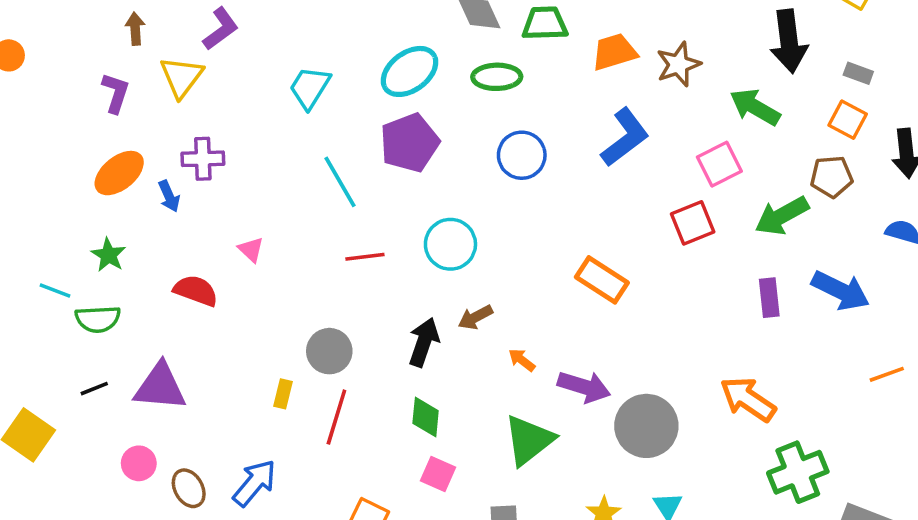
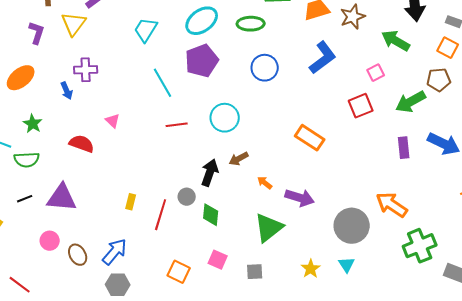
pink square: (719, 164) -> (376, 73), size x0.7
orange ellipse: (119, 173) -> (21, 78), moved
gray circle: (329, 351) -> (187, 197), moved, size x0.7
gray circle: (646, 426) -> (352, 226), moved
pink square: (438, 474) -> (218, 260), moved

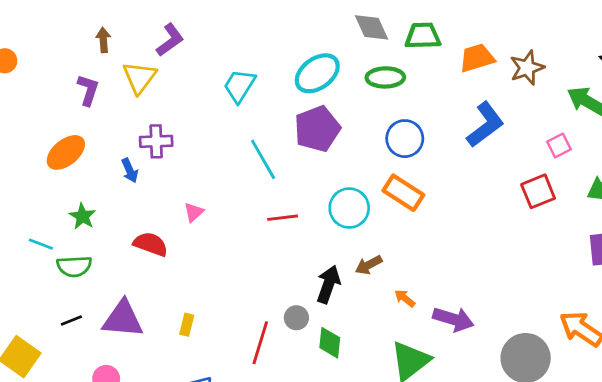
pink triangle: (113, 121) -> (194, 212), turned 35
orange rectangle: (310, 138) -> (403, 193), moved
yellow rectangle: (131, 202) -> (187, 325), moved

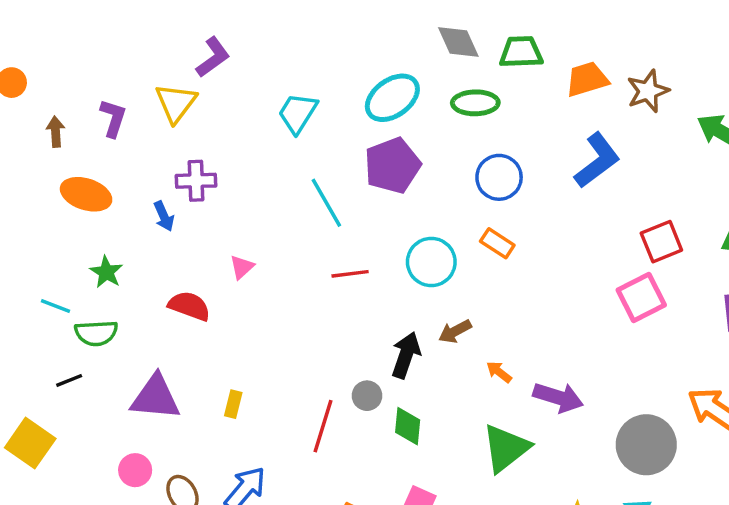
brown arrow: (103, 40) -> (56, 132), moved
pink square: (559, 146) -> (641, 298), moved, size x1.6
orange ellipse: (66, 152) -> (86, 194), turned 57
orange rectangle: (403, 193) -> (497, 243), size x0.7
black line: (71, 321) -> (69, 380), moved

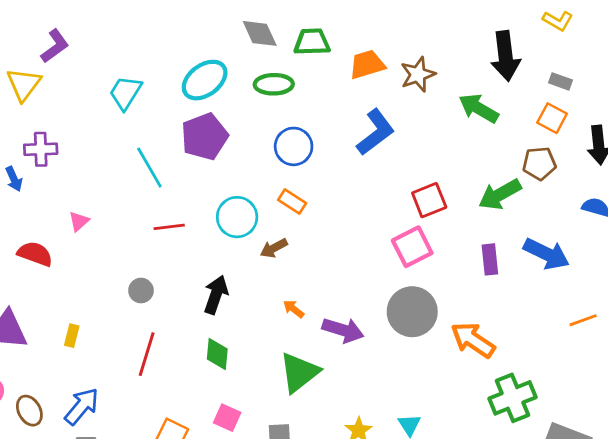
brown arrow: (455, 331) -> (274, 248), moved
gray circle: (367, 396) -> (141, 291), moved
gray circle: (646, 445) -> (412, 312), moved

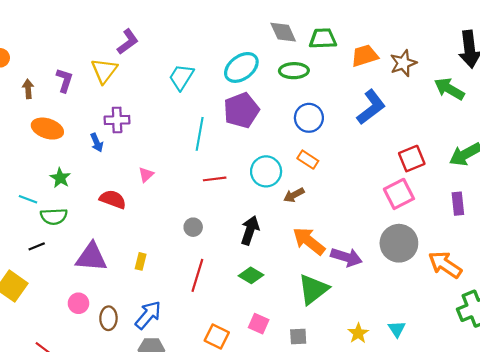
cyan line: (149, 168) -> (200, 134), turned 40
orange arrow: (294, 309) -> (309, 241), size x2.0
green diamond: (217, 354) -> (251, 275), turned -65
brown ellipse: (29, 411) -> (108, 318), turned 30

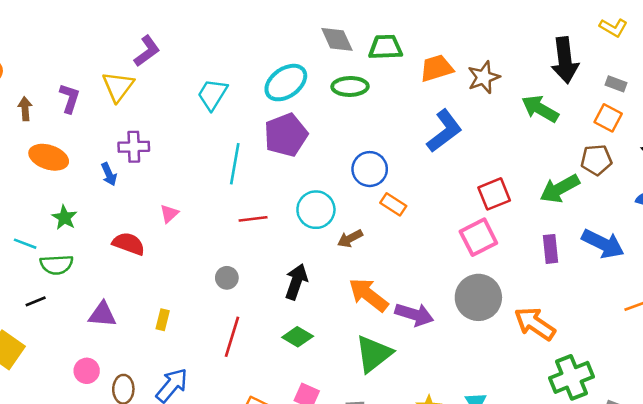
blue circle: (309, 118) -> (370, 169), moved
orange rectangle: (308, 160) -> (393, 204), moved
purple triangle: (91, 257) -> (102, 314), size x0.7

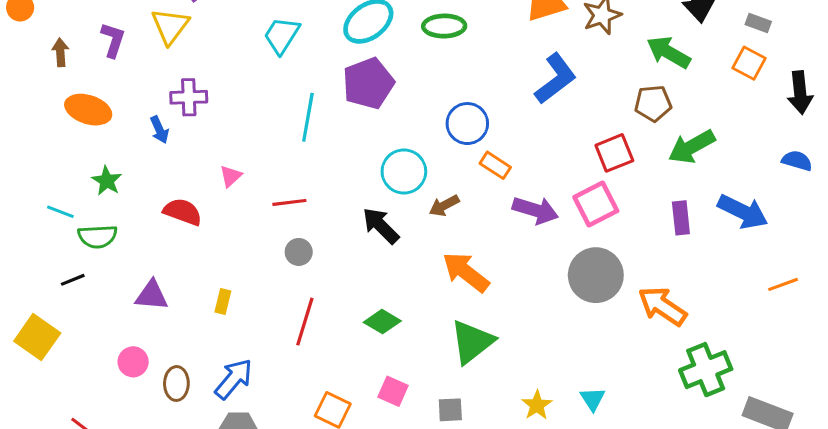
brown pentagon: (596, 160) -> (653, 103), moved
red line: (253, 219) -> (289, 202), moved
black arrow: (296, 282) -> (381, 226), moved, turned -64
purple arrow: (414, 314) -> (535, 210), moved

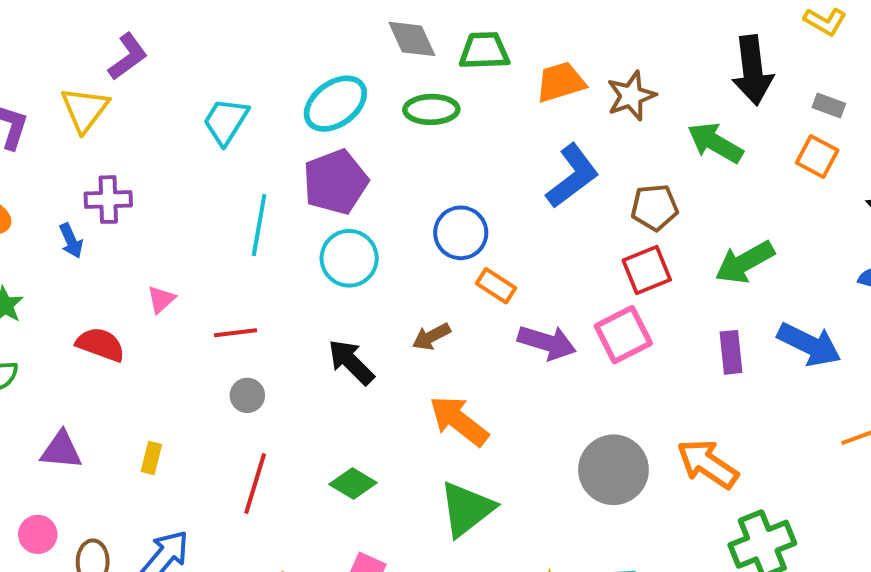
brown pentagon: (653, 103) -> (655, 207), moved
cyan circle: (404, 171) -> (349, 258), moved
gray circle: (596, 275) -> (613, 470), moved

